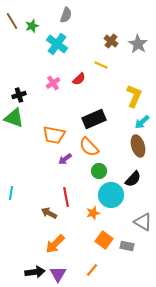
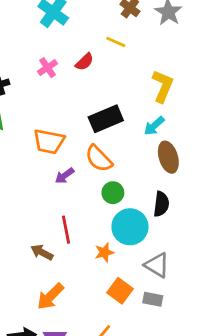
cyan arrow: (142, 122) -> (154, 126), moved
black semicircle: (133, 179) -> (161, 204), turned -36
gray triangle: (143, 222) -> (157, 265), moved

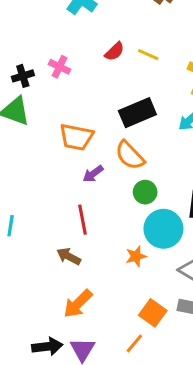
yellow line: (116, 42) -> (148, 55), moved
pink cross: (48, 68) -> (59, 67), moved, turned -30
red line: (66, 230) -> (82, 220), moved
orange square: (120, 291) -> (153, 313), moved

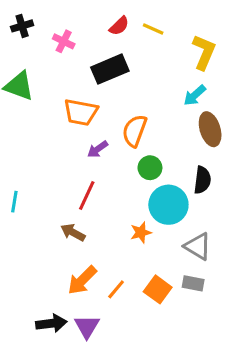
black cross: (23, 76) -> (22, 26), moved
black rectangle: (137, 113) -> (110, 69), moved
orange semicircle: (130, 155) -> (135, 131), turned 64
red line: (82, 220) -> (87, 195), turned 36
orange line: (134, 343) -> (116, 289), moved

